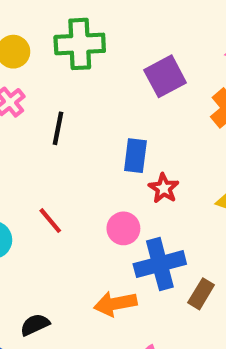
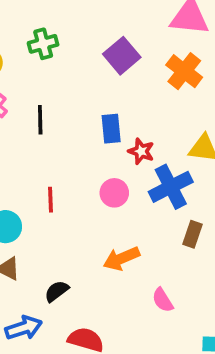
green cross: (80, 44) -> (43, 44), size x0.7
red line: (50, 221) -> (51, 200), turned 50
blue cross: (160, 264) -> (171, 187), moved

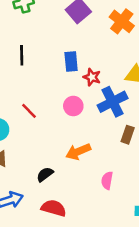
red line: (51, 200) -> (29, 111), turned -42
black semicircle: (57, 291) -> (45, 174), moved
pink semicircle: (163, 300) -> (107, 180), turned 42

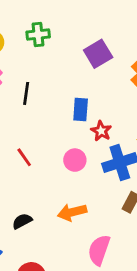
black semicircle: (45, 174) -> (22, 221), moved
pink semicircle: (107, 180) -> (99, 250), size x1.5

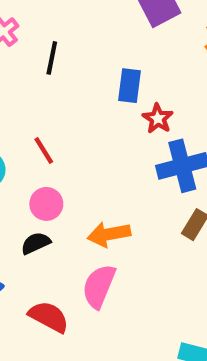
pink circle: (75, 160) -> (46, 204), moved
pink semicircle: (99, 250) -> (99, 286), moved

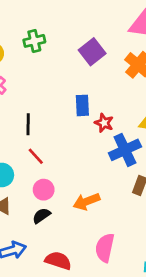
black line: (52, 58) -> (28, 124), moved
pink semicircle: (99, 286) -> (105, 248), moved

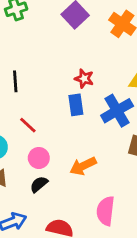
blue rectangle: (82, 105) -> (76, 105), moved
red star: (104, 123) -> (84, 79), moved
black line: (28, 124) -> (15, 81), moved

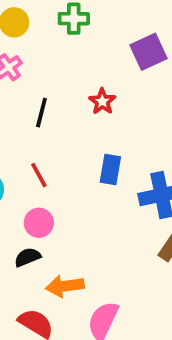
red star: (84, 79) -> (102, 101), moved
orange arrow: (83, 166) -> (65, 286), moved

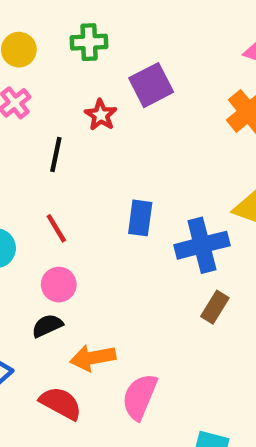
purple square: (149, 52) -> (151, 85), moved
red star: (102, 101) -> (101, 115), moved

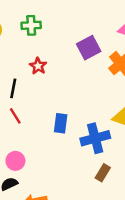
purple square: (151, 85) -> (89, 48), moved
red line: (56, 228) -> (15, 116), moved

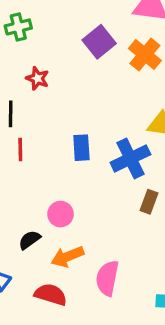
red line: (15, 116) -> (20, 149), turned 42
pink circle: (15, 161) -> (61, 214), moved

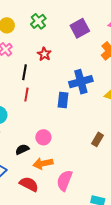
green cross: (18, 27) -> (38, 21), turned -35
purple square: (99, 42) -> (80, 28), moved
blue cross: (130, 158) -> (81, 82), moved

